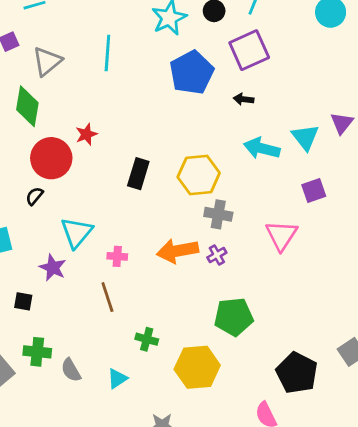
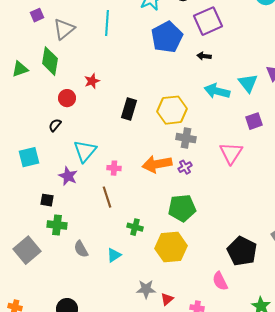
red circle: (51, 158) -> (67, 98), size x0.6
green pentagon: (234, 317) -> (182, 208), moved
green cross: (37, 352) -> (57, 225), moved

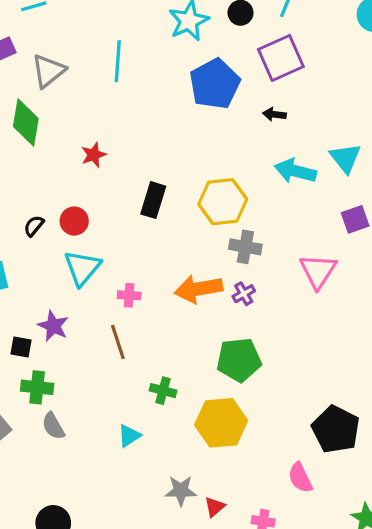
red circle: (67, 98) -> (74, 221), moved
purple star: (68, 176) -> (53, 326), moved
gray semicircle: (81, 249) -> (53, 426), moved

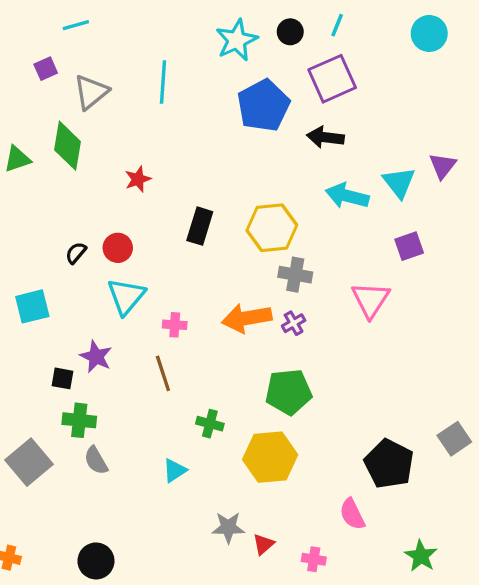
black arrow: (274, 114) -> (325, 137), size x1.5

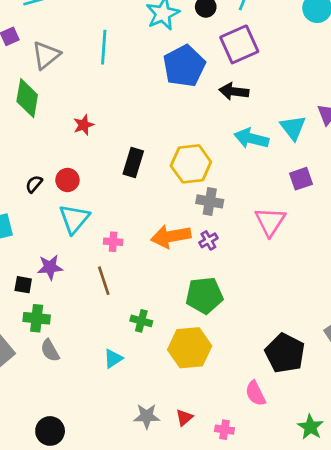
purple star: (96, 357) -> (50, 267), turned -30
gray star: (228, 527) -> (147, 416), moved

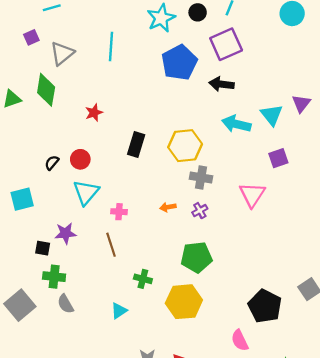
orange arrow: (171, 236) -> (168, 207), size x0.5

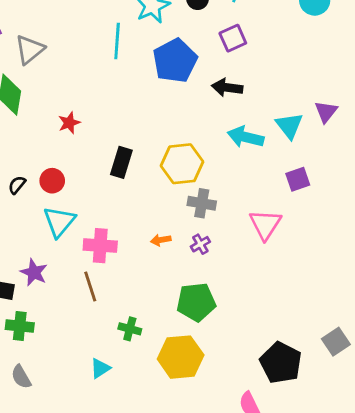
purple square: (226, 44) -> (233, 38), size x0.7
cyan line: (111, 47) -> (117, 41), moved
pink cross: (119, 212) -> (100, 246), size x1.6
purple star: (65, 233) -> (34, 272), turned 30
gray semicircle: (65, 304) -> (21, 377), moved

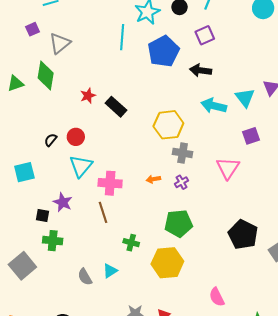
black rectangle: (121, 162) -> (116, 107), moved, turned -65
black pentagon: (281, 363) -> (243, 235), moved
gray semicircle: (21, 377) -> (85, 277), moved

